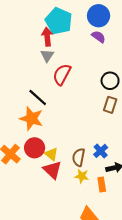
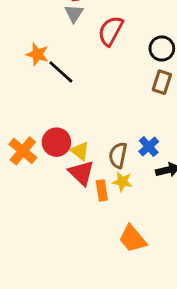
red semicircle: (62, 74) -> (111, 31), moved
orange star: (31, 118) -> (37, 54), moved, size x0.7
orange rectangle: (102, 185) -> (102, 190), moved

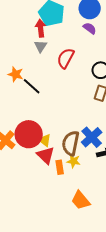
red circle: (56, 142) -> (29, 134), size x1.4
blue cross: (149, 147) -> (92, 137), size x1.5
brown semicircle: (118, 155) -> (71, 143), size x1.4

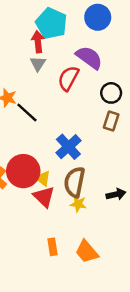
purple semicircle: (90, 28) -> (89, 58), moved, size x1.6
blue cross: (92, 137) -> (68, 147), moved
orange rectangle: (60, 167) -> (53, 247), moved

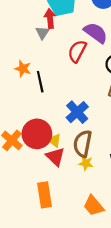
gray triangle: (38, 64) -> (42, 33), moved
black line: (27, 112) -> (40, 82), turned 36
orange rectangle: (53, 247) -> (45, 195), moved, size x1.6

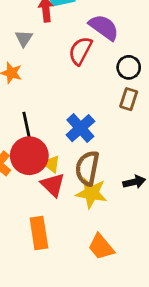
gray triangle: (42, 33) -> (24, 38), moved
black line: (40, 82) -> (27, 125), moved
yellow star: (86, 163) -> (91, 193), size x1.6

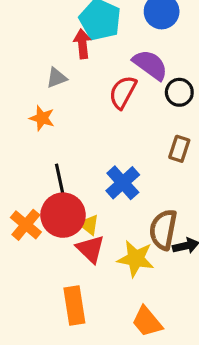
gray triangle: (24, 38) -> (57, 78), turned 36
black circle: (129, 67) -> (179, 92), moved
brown semicircle: (87, 168) -> (163, 230), moved

